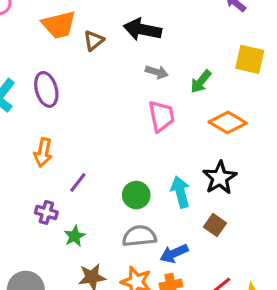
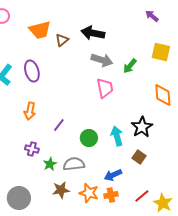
gray arrow: (157, 72) -> (102, 60), size x1.5
orange diamond: (228, 123) -> (163, 95), moved, turned 55
purple line: (78, 182) -> (59, 125), moved
gray semicircle: (139, 236) -> (74, 164), moved

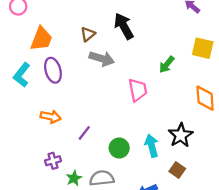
orange trapezoid: (40, 30) -> (41, 39), moved, turned -55
black arrow: (93, 33) -> (124, 26), turned 50
gray arrow: (102, 60) -> (102, 59), moved
orange arrow: (30, 111) -> (51, 117), turned -90
purple cross: (32, 149) -> (53, 161), turned -32

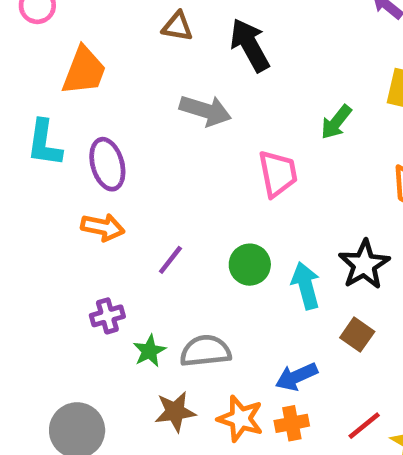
brown triangle: (88, 34) -> (177, 26), moved, turned 49
purple ellipse: (53, 70) -> (107, 164), moved
cyan L-shape: (22, 75) -> (44, 143), turned -30
green circle: (119, 148) -> (250, 265), moved

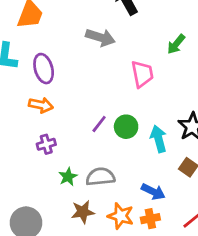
purple line: (170, 260) -> (99, 124), moved
purple cross: (107, 316) -> (46, 144), moved
blue arrow: (296, 377) -> (153, 192), turned -130

